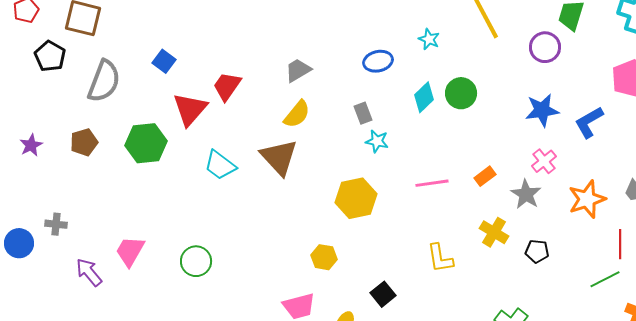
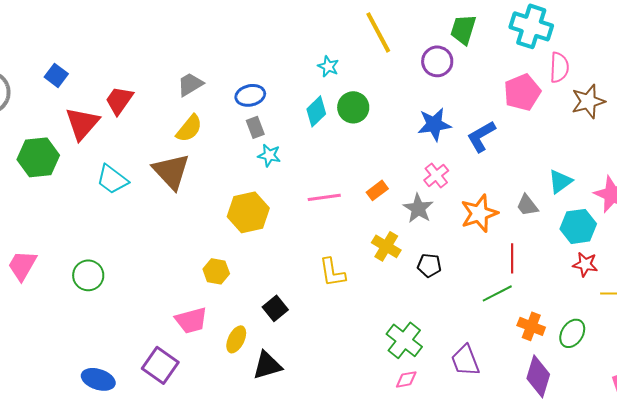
cyan star: (429, 39) -> (328, 66), moved
blue ellipse: (378, 61) -> (250, 95), moved

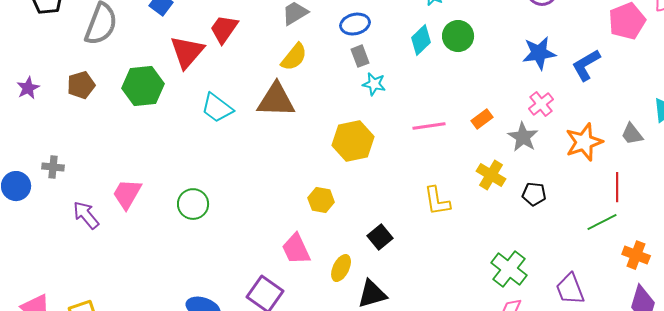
brown triangle: (171, 171) -> (276, 100), turned -45
pink trapezoid: (191, 320) -> (296, 249), turned 80

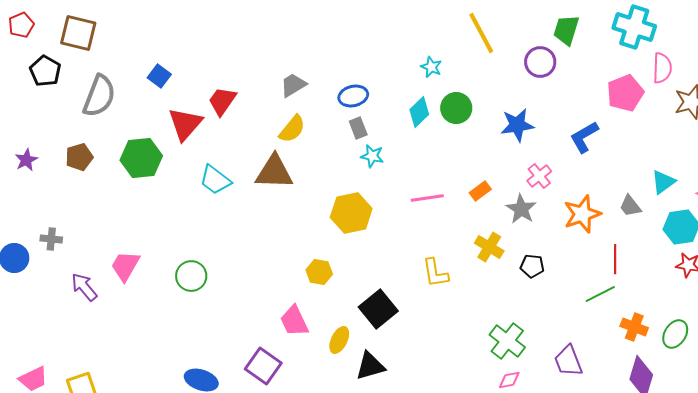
blue star: (539, 53) -> (517, 125), moved
black square: (380, 237) -> (378, 309), size x1.5

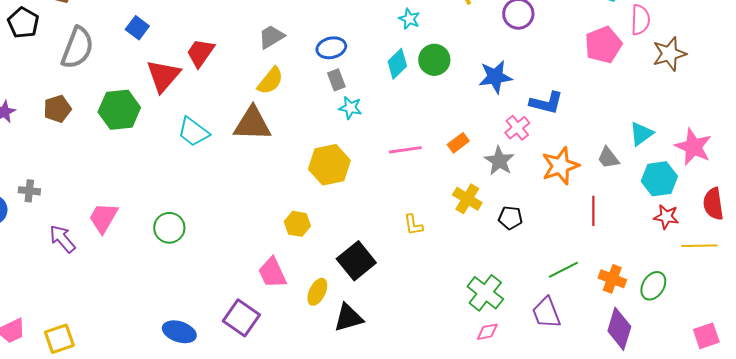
blue L-shape: (584, 137) -> (546, 103), moved, turned -136
yellow L-shape: (435, 273) -> (413, 225), size x0.7
green line: (600, 294) -> (563, 270), moved

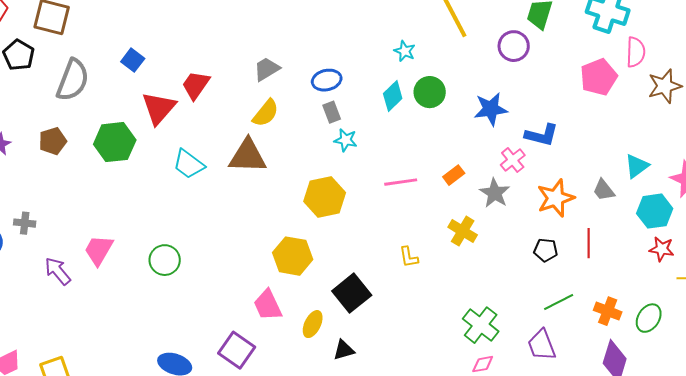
black pentagon: (510, 218) -> (546, 250), moved
yellow hexagon: (297, 224) -> (293, 256), size x1.5
black triangle: (348, 318) -> (344, 350), size x0.7

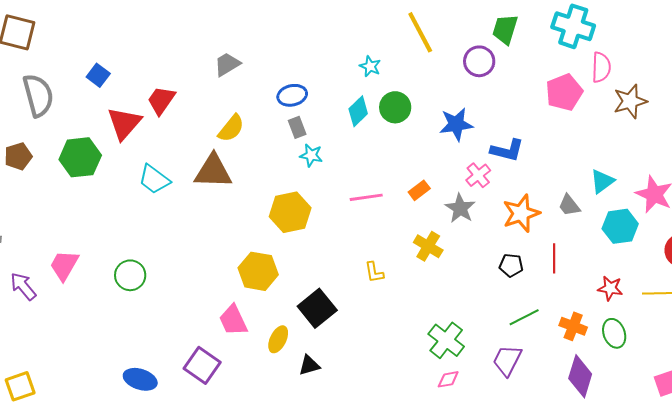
gray trapezoid: (267, 69) -> (227, 64), moved
gray semicircle: (73, 80) -> (38, 95), turned -36
red star: (662, 249) -> (610, 288), moved
green ellipse: (649, 318) -> (614, 333), turned -52
purple trapezoid: (542, 345) -> (507, 360), turned 48

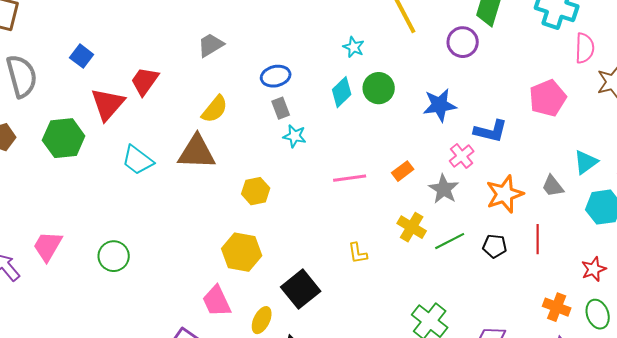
pink pentagon: (564, 92) -> (548, 98), moved
yellow hexagon: (290, 212) -> (256, 191), moved, size x0.7
red star: (610, 288) -> (594, 269), turned -30
green line: (524, 317) -> (450, 241), moved

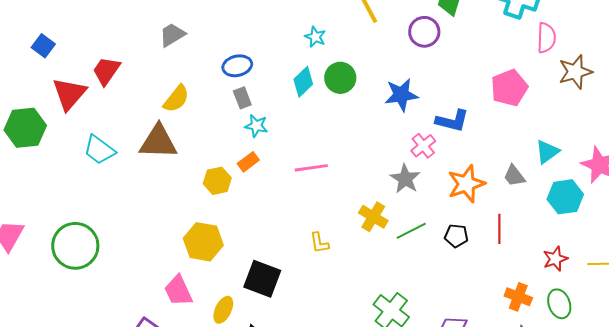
orange rectangle: (403, 171) -> (248, 162), moved
green circle: (114, 256) -> (75, 246), size x1.5
black square: (301, 289) -> (262, 279), turned -30

